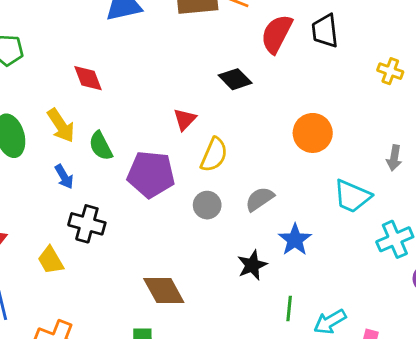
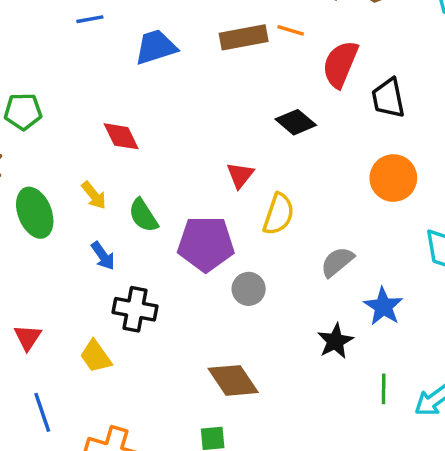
black trapezoid: (325, 31) -> (388, 98), moved
yellow arrow: (61, 126) -> (94, 195), size x0.7
gray circle: (207, 205) -> (249, 289), moved

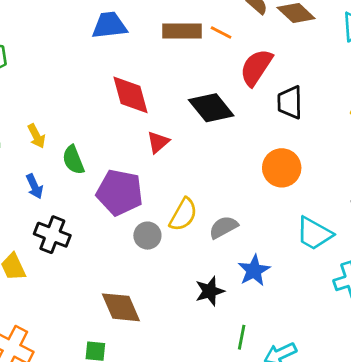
black diamond: (296, 122) -> (211, 108), size x1.4
red diamond: (121, 136) -> (130, 95), moved, size x1.4
yellow semicircle: (279, 214) -> (183, 214), moved

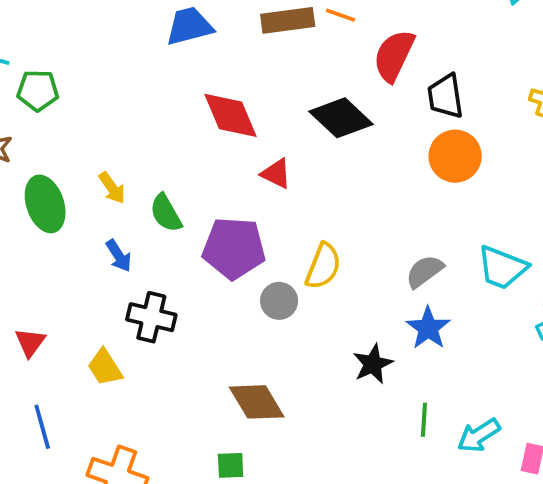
red triangle: (158, 142) -> (276, 174), turned -45
orange circle: (282, 168) -> (455, 156), moved
gray semicircle: (223, 227) -> (425, 271), moved

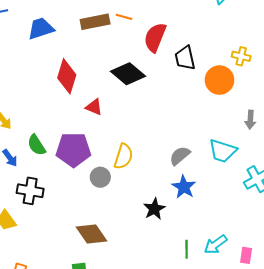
red diamond: (230, 115) -> (67, 76), turned 44
orange circle: (455, 156) -> (219, 80), moved
green semicircle: (166, 213) -> (37, 145), moved
green line: (424, 420) -> (187, 249), moved

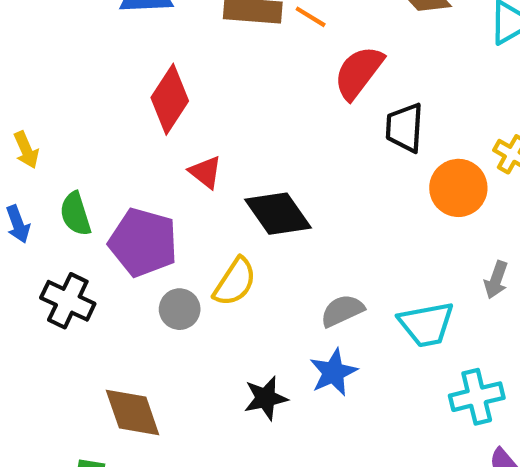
black diamond: (128, 74) -> (278, 214), moved
cyan trapezoid: (223, 151) -> (426, 324), turned -44
black cross: (30, 191) -> (68, 301), moved

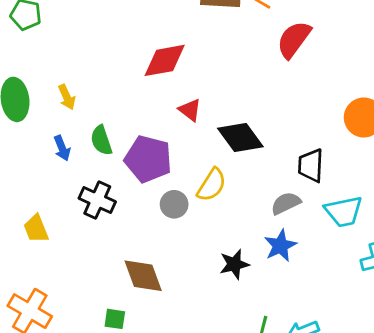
red diamond: (170, 99) -> (165, 60), turned 48
black trapezoid: (405, 128) -> (311, 165), moved

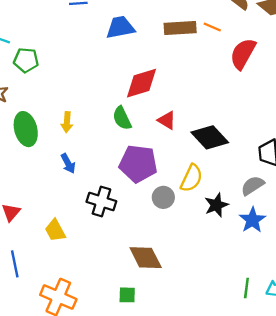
yellow arrow: (67, 97) -> (67, 122), turned 36
green semicircle: (101, 140) -> (122, 118), moved
black star: (234, 264) -> (216, 205), moved

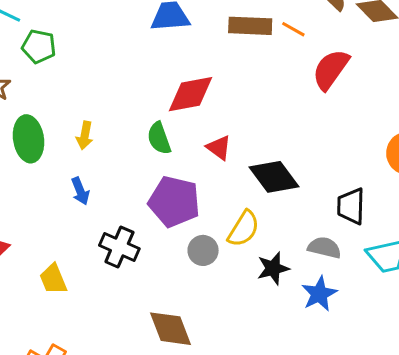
gray semicircle: (253, 186) -> (324, 248), turned 40

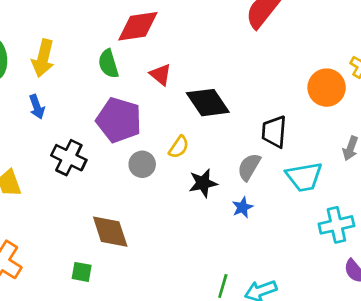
yellow arrow: (85, 136) -> (43, 58), size x1.5
yellow semicircle: (244, 229) -> (179, 147), size x0.7
gray semicircle: (324, 248) -> (249, 167), turned -76
blue star: (319, 294) -> (242, 207), size x0.7

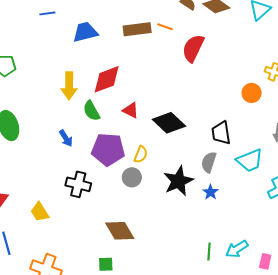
yellow arrow: (43, 58) -> (69, 86), moved
orange circle: (327, 88) -> (252, 93), size x0.7
blue arrow: (37, 107) -> (66, 138), moved
yellow semicircle: (179, 147) -> (141, 154), moved
black star: (203, 183) -> (178, 181), size x1.4

